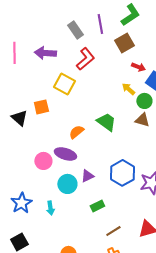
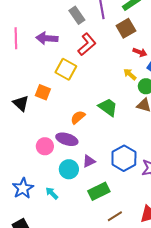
orange square: (41, 107) -> (43, 92), turned 35
green rectangle: (97, 206) -> (99, 191), size x1.5
cyan arrow: (50, 208) -> (52, 193), turned 144

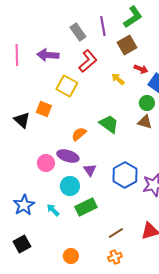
yellow arrow: (130, 74) -> (118, 79), moved
purple triangle: (89, 161) -> (90, 170), moved, turned -40
green rectangle: (99, 191) -> (86, 207), moved

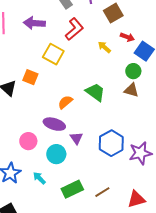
pink circle: (46, 163) -> (28, 141), moved
green rectangle: (86, 207) -> (72, 189), moved
brown line: (116, 233) -> (102, 192), moved

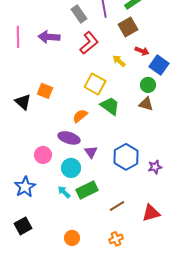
yellow square: (53, 54) -> (95, 84), moved
purple star: (140, 153) -> (155, 167), size x0.6
cyan arrow: (39, 178) -> (64, 192), moved
green rectangle: (72, 189) -> (87, 190), moved

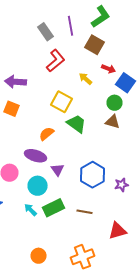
brown square: (128, 27) -> (94, 45), turned -30
purple arrow: (49, 37) -> (16, 82), moved
brown line: (117, 206) -> (84, 212), moved, turned 42
orange cross: (116, 239) -> (82, 257), size x1.6

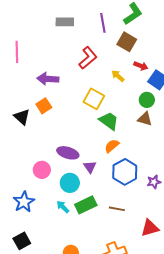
gray rectangle: (46, 32) -> (65, 22), moved, turned -54
orange square: (12, 109) -> (44, 106), turned 35
orange semicircle: (46, 134) -> (112, 146), moved

